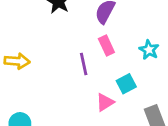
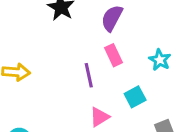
pink triangle: (105, 102) -> (100, 117), moved

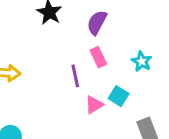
cyan square: (135, 97) -> (119, 96), turned -30
pink triangle: (100, 117) -> (94, 105), moved

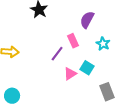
purple semicircle: (97, 22) -> (87, 20), moved
purple line: (75, 76) -> (57, 54), turned 49

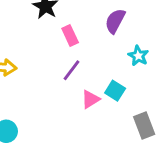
pink rectangle: (73, 41) -> (70, 35), moved

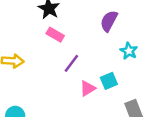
pink rectangle: (70, 35) -> (55, 35), moved, turned -35
cyan square: (115, 91) -> (109, 81), turned 35

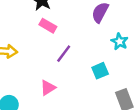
pink triangle: (88, 88) -> (48, 88), moved

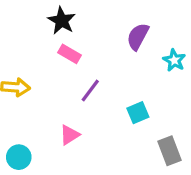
cyan star: (120, 42) -> (174, 60), moved

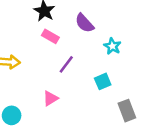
purple semicircle: (138, 36) -> (84, 23), moved, turned -70
cyan star: (174, 60) -> (112, 46), moved

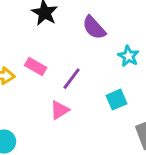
pink rectangle: (50, 36) -> (36, 67), moved
pink triangle: (50, 98) -> (60, 110), moved

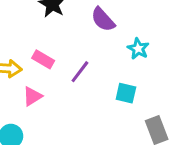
cyan square: (116, 100) -> (126, 93), turned 36
pink triangle: (60, 110) -> (32, 96), moved

